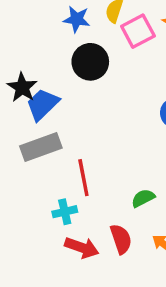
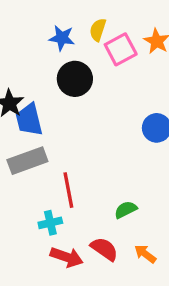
blue trapezoid: (43, 104) -> (29, 120), turned -60
red semicircle: (121, 239) -> (104, 249), turned -36

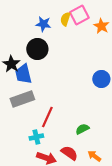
pink square: (121, 49) -> (79, 15), moved
black circle: (75, 79) -> (37, 49), moved
red line: (68, 190) -> (47, 117), turned 35

